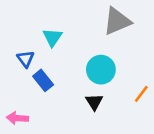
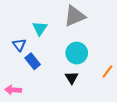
gray triangle: (117, 21) -> (75, 16), moved

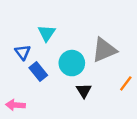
gray triangle: (75, 16) -> (104, 50), moved
cyan circle: (77, 53) -> (72, 63), moved

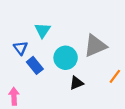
black triangle: (84, 91) -> (77, 83), turned 40
pink arrow: (15, 105) -> (14, 96), turned 84

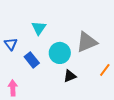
blue triangle: (21, 48) -> (11, 44), moved

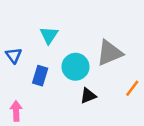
blue rectangle: (32, 60) -> (40, 76), turned 56

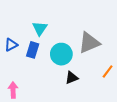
blue triangle: (14, 55) -> (11, 45), turned 40
blue rectangle: (40, 76) -> (33, 50), moved

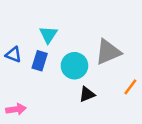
blue triangle: (11, 45) -> (13, 54), turned 48
pink arrow: (13, 90) -> (16, 109), turned 84

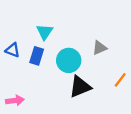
gray triangle: (108, 52) -> (100, 48), size x0.6
black triangle: (87, 94) -> (80, 87), size x1.5

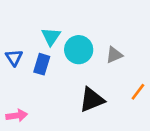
blue triangle: (13, 50) -> (14, 58), turned 35
cyan circle: (69, 60) -> (79, 50), moved

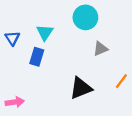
cyan circle: (79, 50) -> (85, 17), moved
blue triangle: (14, 58) -> (12, 38), moved

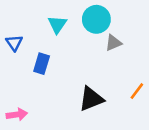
cyan triangle: (45, 32) -> (57, 25), moved
gray triangle: (101, 49) -> (113, 43), moved

